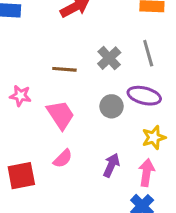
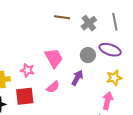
brown line: (64, 69) -> (62, 17), moved
pink star: (20, 96) -> (27, 70), moved
purple arrow: (111, 165) -> (77, 78), moved

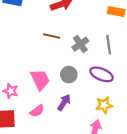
gray circle: (88, 55) -> (69, 75), moved

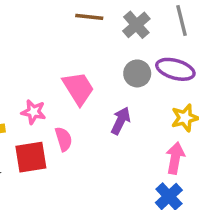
gray circle: (69, 75) -> (137, 73), moved
pink semicircle: (37, 111) -> (64, 139), moved, turned -64

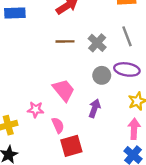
red square: (31, 157) -> (71, 146), moved

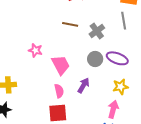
gray line: (127, 36) -> (124, 21), moved
pink star: (36, 110) -> (35, 50), moved
pink semicircle: (58, 125) -> (59, 91), moved

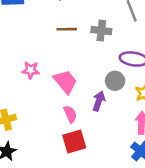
gray cross: (97, 31) -> (101, 31), turned -35
gray circle: (95, 59) -> (115, 81), moved

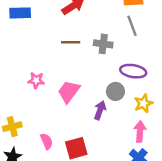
pink trapezoid: (65, 82) -> (69, 92), turned -105
pink semicircle: (70, 114) -> (47, 141), moved

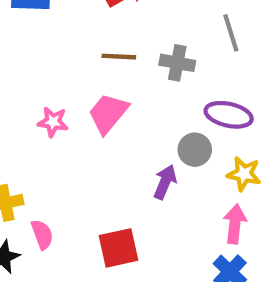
pink trapezoid: (69, 92) -> (108, 113), moved
yellow star: (143, 103) -> (244, 174), turned 30
pink semicircle: (47, 141) -> (42, 234), moved

